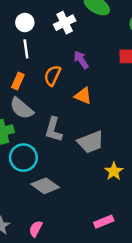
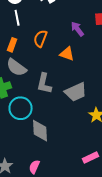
purple arrow: (81, 60) -> (77, 29), moved
gray diamond: (45, 186) -> (40, 131), turned 55

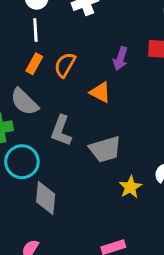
purple arrow: (77, 29) -> (120, 59), turned -133
orange rectangle: (12, 45) -> (34, 64), moved

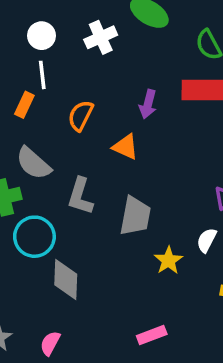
orange rectangle: (34, 64) -> (24, 105), moved
gray trapezoid: (105, 149) -> (135, 216), turned -60

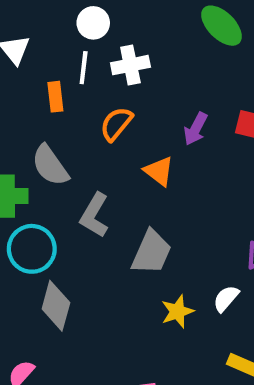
white cross: (101, 37) -> (130, 65), moved
orange rectangle: (24, 105) -> (55, 97), turned -45

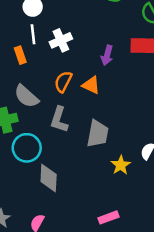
white cross: (130, 65) -> (61, 40), moved
orange semicircle: (116, 124) -> (63, 82), moved

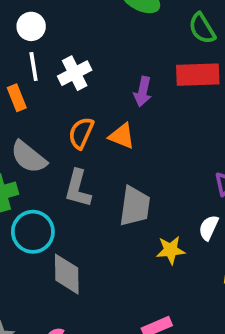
yellow star: (121, 165) -> (171, 250), turned 30

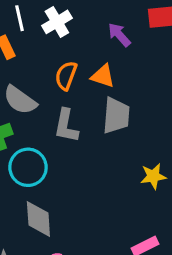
purple arrow: (143, 92) -> (119, 35), turned 130
gray trapezoid: (135, 206) -> (116, 116), moved
gray diamond: (67, 274) -> (38, 219), moved

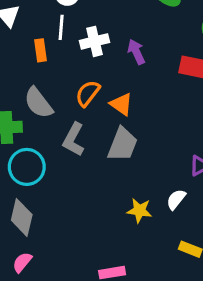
purple arrow: (119, 35) -> (136, 52), moved

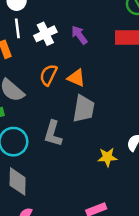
gray L-shape: (74, 139) -> (53, 134), moved

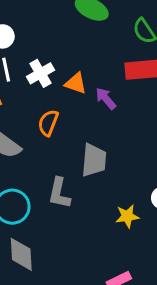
purple arrow: (79, 35) -> (106, 98), moved
orange triangle: (76, 78) -> (76, 83), moved

